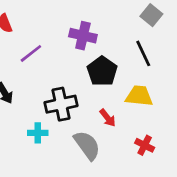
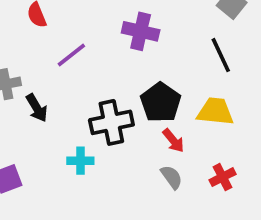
black pentagon: (102, 71) -> (161, 102), moved
gray semicircle: (87, 145) -> (172, 177), moved, size x0.6
red cross: (145, 145) -> (223, 177), turned 36

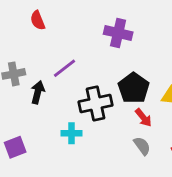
purple line: (71, 55) -> (64, 68), moved
black arrow: (37, 108) -> (38, 92), turned -135

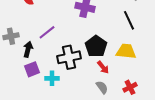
purple square: (15, 147) -> (32, 69), moved

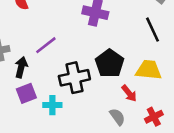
red arrow: (103, 67) -> (129, 93), moved

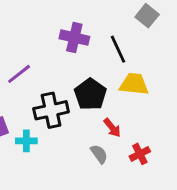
black line: (153, 30) -> (118, 49), moved
yellow trapezoid: (149, 70) -> (134, 84), moved

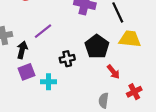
black cross: (51, 110) -> (67, 59), size x0.6
gray semicircle: (99, 154) -> (103, 100), moved, turned -136

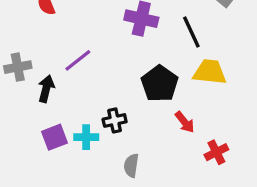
black cross: (67, 59) -> (115, 120), moved
purple square: (27, 72) -> (55, 137), moved
gray semicircle: (103, 100) -> (131, 166), moved

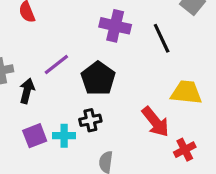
yellow trapezoid: (210, 72) -> (186, 92), moved
black pentagon: (160, 84) -> (98, 78), moved
red arrow: (185, 122) -> (155, 122), size x1.5

